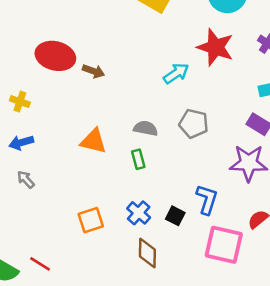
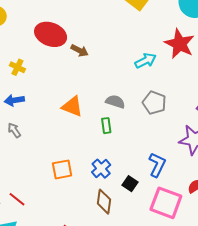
black square: (175, 216) -> (130, 184), moved

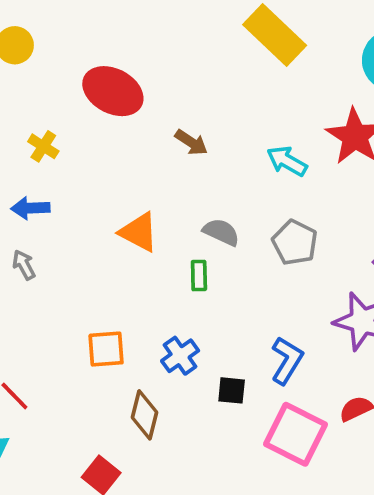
brown arrow: (79, 50) -> (191, 142), moved
cyan arrow: (145, 61) -> (287, 161), turned -130
black square: (130, 184) -> (232, 390), turned -35
brown diamond: (104, 202) -> (144, 415), moved

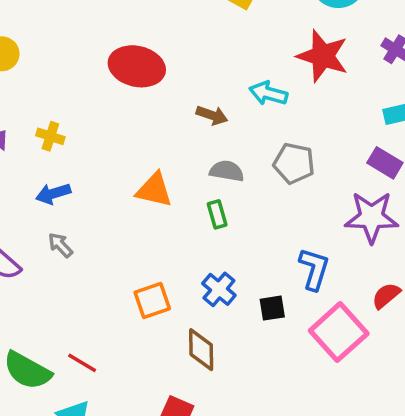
red ellipse: (113, 91) -> (137, 66), moved
brown arrow: (191, 142) -> (212, 115), moved
pink square: (296, 434) -> (339, 332), turned 36

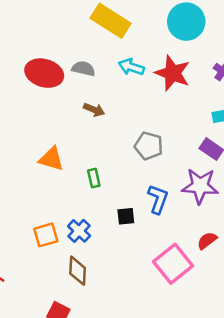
cyan arrow: (268, 93) -> (131, 67), moved
gray semicircle: (227, 171) -> (83, 69), moved
blue L-shape: (314, 269) -> (158, 199), moved
blue cross: (219, 289) -> (79, 231), moved
black square: (272, 308) -> (126, 216), moved

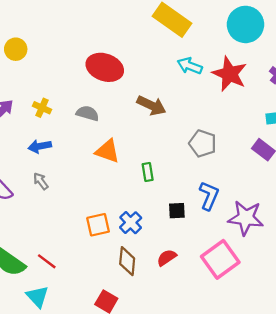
gray semicircle: (83, 69) -> (88, 113), moved
brown arrow: (94, 110) -> (151, 105), size x1.4
purple star: (200, 186) -> (246, 218), moved
red semicircle: (207, 241) -> (167, 258), moved

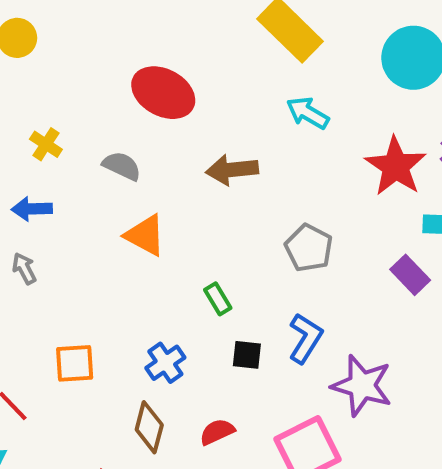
red star: (230, 74) -> (396, 166), moved
brown arrow: (151, 105) -> (232, 170), turned 140
green rectangle: (148, 172) -> (218, 299), moved, turned -30
orange square: (98, 225) -> (75, 363), moved

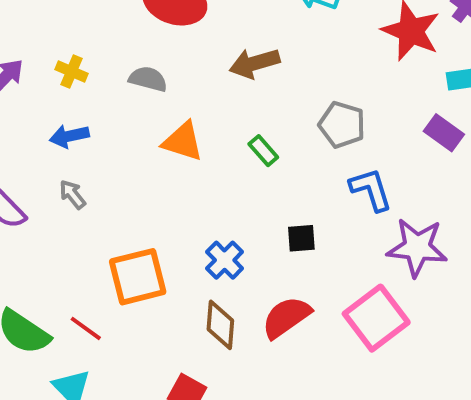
green rectangle: (218, 299) -> (263, 151), moved
blue L-shape: (305, 338) -> (371, 189), moved, turned -39
orange square: (75, 363) -> (138, 277), size x1.4
red semicircle: (217, 432) -> (286, 317), size x1.5

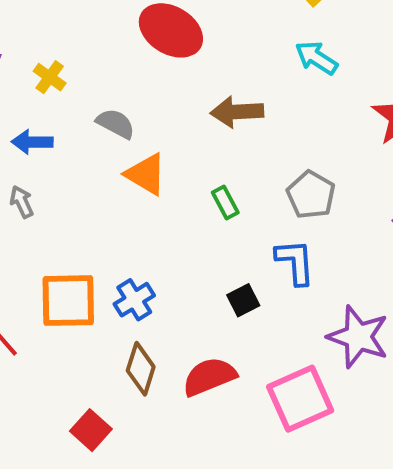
gray semicircle: (148, 79) -> (116, 124), moved
blue L-shape: (371, 189) -> (295, 262), moved
black square: (301, 238) -> (243, 300), turned -36
blue cross: (225, 260) -> (134, 300), moved

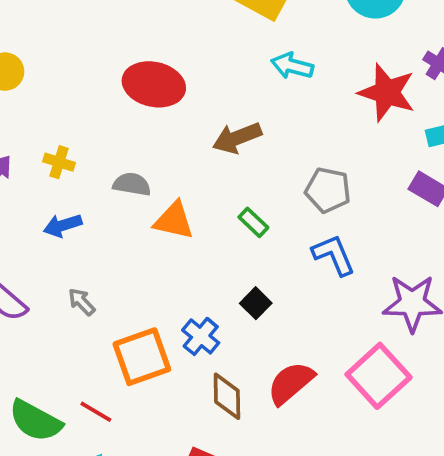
gray arrow: (22, 202) -> (82, 302), moved
black square: (243, 300) -> (256, 303), moved

